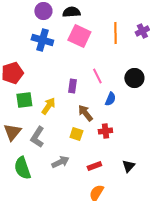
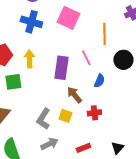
orange line: (115, 33) -> (104, 34), moved
purple rectangle: (72, 86) -> (61, 68), size x1.6
yellow arrow: (48, 106) -> (29, 59), moved, turned -36
gray L-shape: (37, 137) -> (43, 119), moved

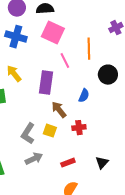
pink line: (86, 58) -> (65, 61), moved
yellow arrow: (29, 59) -> (14, 74), turned -36

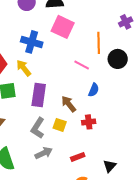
blue cross: (16, 37) -> (32, 42), moved
pink line: (65, 61) -> (82, 65), moved, turned -35
black circle: (108, 75) -> (118, 59), moved
purple rectangle: (46, 83) -> (39, 95), moved
black triangle: (102, 163) -> (110, 166), moved

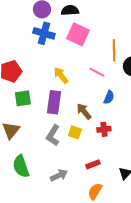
blue cross: (32, 42) -> (44, 33), moved
yellow arrow: (24, 68) -> (61, 75), moved
gray arrow: (44, 153) -> (59, 175), moved

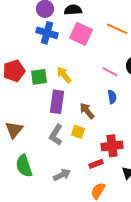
orange line: (114, 50) -> (117, 29), moved, turned -65
pink line: (97, 72) -> (110, 72), moved
blue semicircle: (109, 97) -> (112, 97), turned -32
green square: (23, 98) -> (39, 77), moved
red cross: (104, 129) -> (112, 146), moved, size x1.5

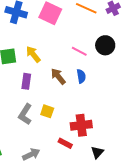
purple rectangle: (57, 102) -> (26, 81), size x0.7
brown arrow: (87, 111) -> (58, 76), moved
red rectangle: (96, 164) -> (65, 143), turned 48

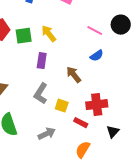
brown arrow: (58, 76) -> (74, 75), moved
blue semicircle: (81, 76) -> (97, 56), turned 64
yellow square: (47, 111) -> (62, 106), moved

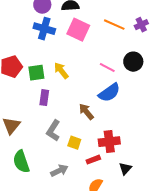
blue semicircle: (97, 56) -> (109, 93), size x1.6
purple rectangle: (42, 61) -> (44, 98), moved
red rectangle: (81, 123) -> (93, 160), turned -48

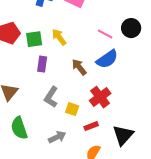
brown arrow: (86, 112) -> (79, 67), moved
red cross: (109, 142) -> (100, 97), moved, turned -30
black triangle: (125, 169) -> (123, 135), size x1.6

